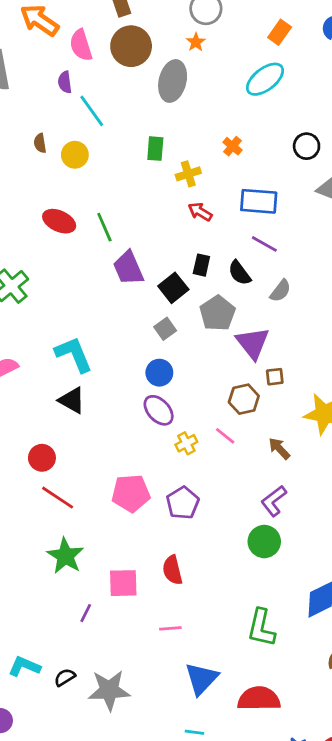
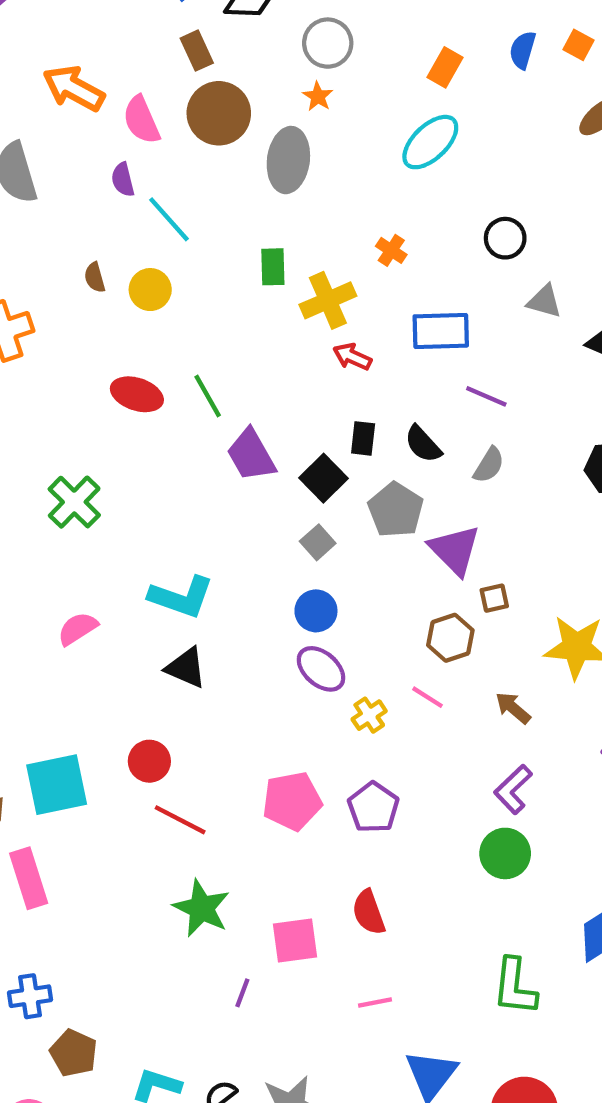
yellow cross: (188, 174) -> (328, 300), size x1.4
purple line: (264, 244) -> (486, 396), moved
cyan L-shape: (74, 354) -> (181, 597), turned 138

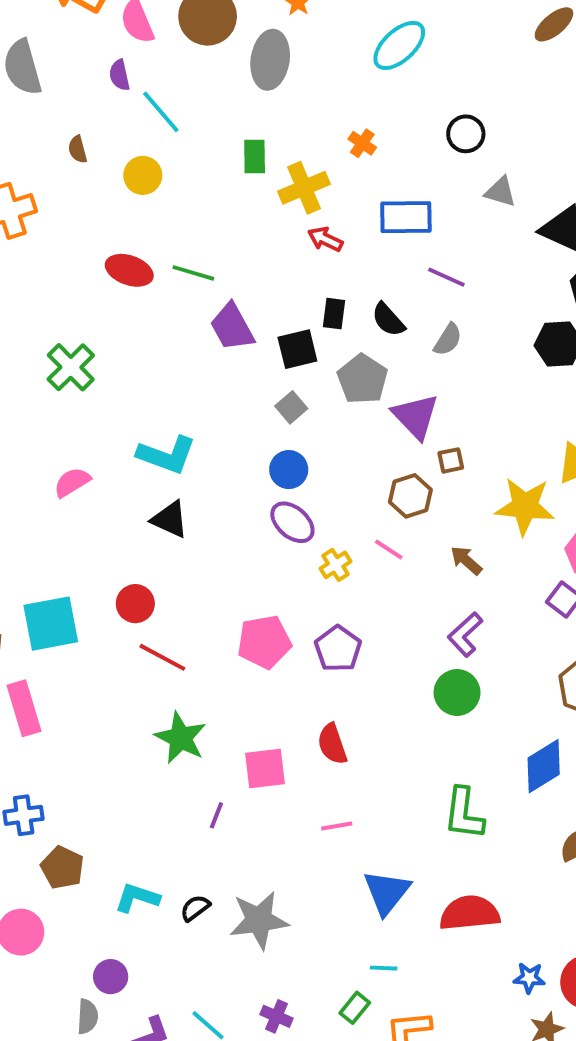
brown semicircle: (95, 277) -> (78, 149), moved
green line: (208, 396) -> (193, 273), turned -45
black square: (324, 478) -> (297, 349), turned 30

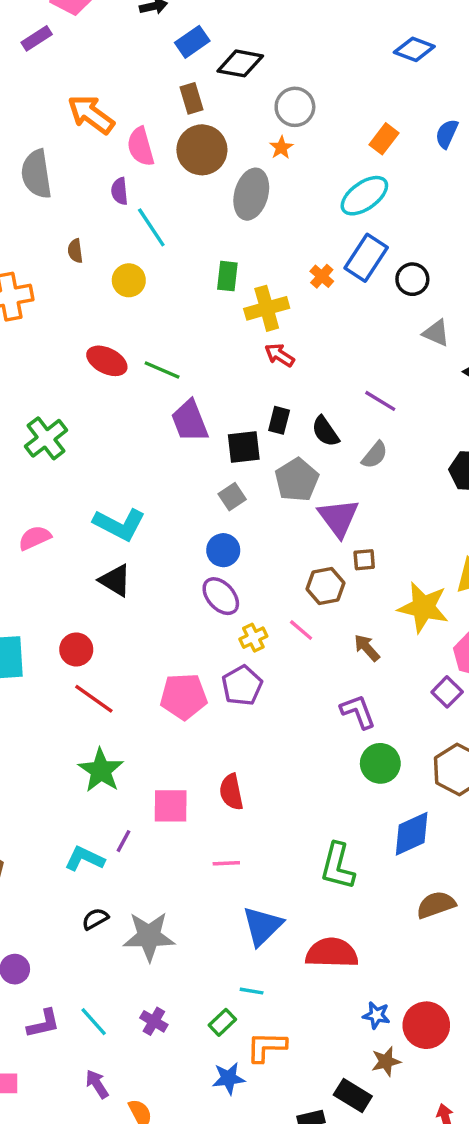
blue rectangle: (406, 217) -> (366, 258), moved, turned -63
purple L-shape: (465, 634) -> (358, 712), turned 105
purple pentagon: (338, 649) -> (242, 686), moved
green circle: (457, 692) -> (380, 763), moved
cyan L-shape: (137, 898) -> (85, 859), moved

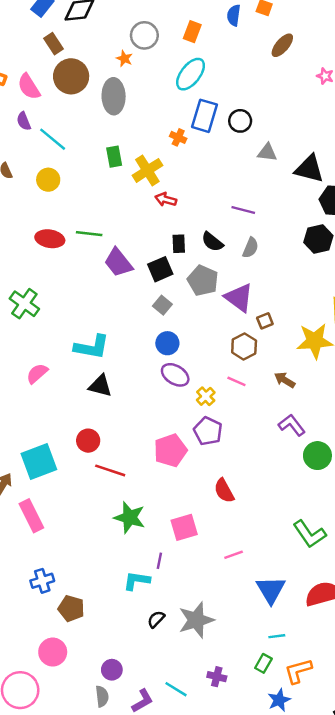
gray circle: (295, 107) -> (144, 35), moved
red semicircle: (231, 792) -> (224, 491), moved
green L-shape: (338, 866) -> (310, 534), turned -32

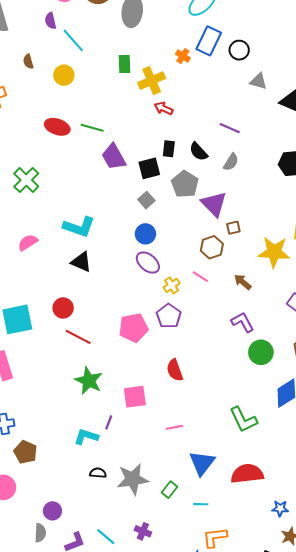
black semicircle: (156, 619) -> (98, 473), turned 42
green rectangle: (263, 663) -> (169, 490), moved

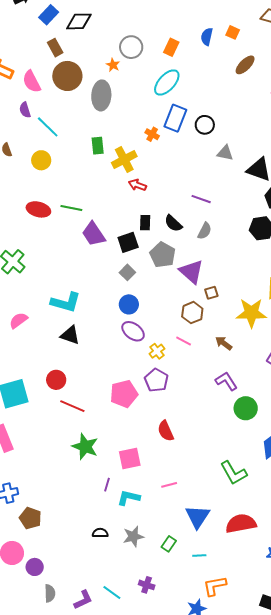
cyan L-shape: (86, 437) -> (129, 498), moved
gray star: (133, 479) -> (133, 536), size x0.7
purple circle: (52, 511) -> (35, 567), moved

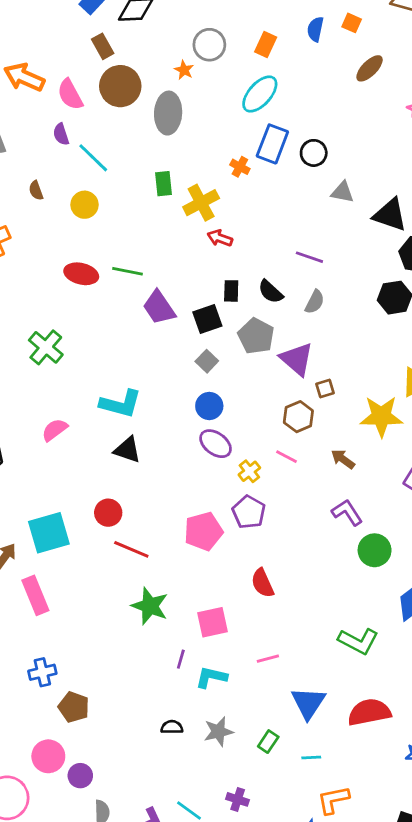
green L-shape: (234, 473) -> (358, 641), turned -32

